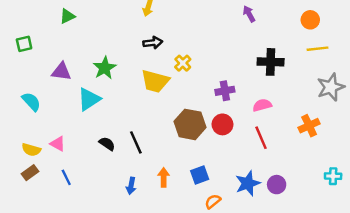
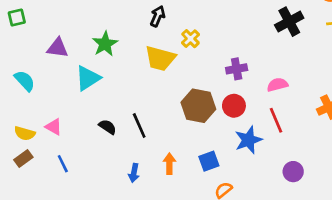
black arrow: (153, 43) -> (158, 16), turned -60
black cross: (271, 62) -> (289, 22), moved, turned -30
blue star: (248, 183) -> (248, 140), moved

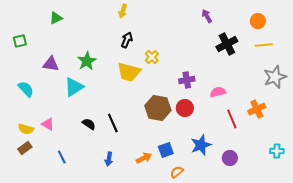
red line: (276, 120) -> (232, 119), moved
blue star: (248, 140) -> (201, 145), moved
blue line: (63, 164) -> (62, 157), moved
orange arrow: (169, 164) -> (144, 158), moved, turned 63

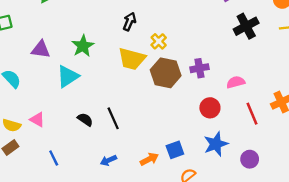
brown hexagon: (158, 108) -> (166, 73), moved
red circle: (185, 108) -> (210, 108), moved
blue arrow: (109, 159) -> (108, 160), turned 56

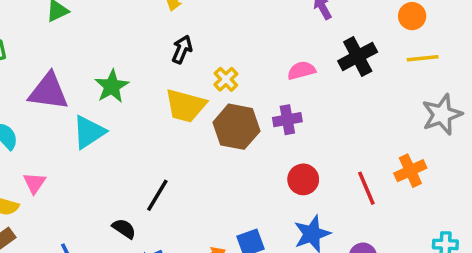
purple triangle: (41, 49) -> (48, 92), size x1.4
pink semicircle: (236, 82) -> (301, 71), moved
black line: (113, 118) -> (157, 195), turned 55
pink triangle: (37, 120) -> (34, 183), moved, turned 35
black semicircle: (85, 120) -> (124, 229), moved

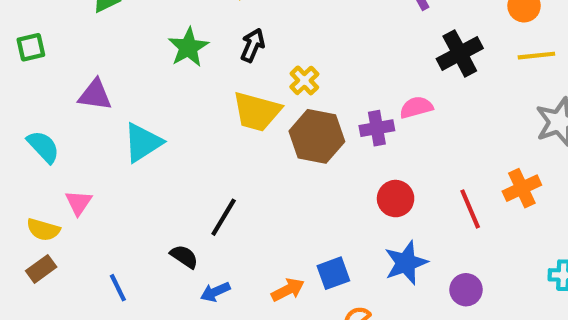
pink semicircle: (301, 71) -> (416, 107), moved
green star: (112, 86) -> (188, 47), moved
purple triangle: (48, 92) -> (95, 95), size x0.7

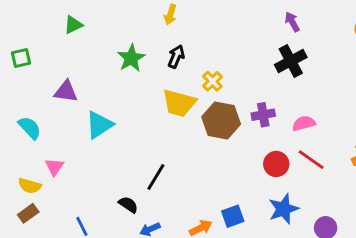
black cross: (460, 53) -> (291, 61), moved
pink semicircle: (416, 107) -> (304, 123), moved
red line: (470, 209) -> (311, 160), moved, turned -32

